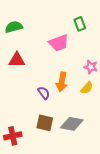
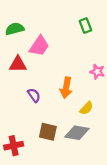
pink trapezoid: (59, 43) -> (39, 46), moved, turned -35
yellow semicircle: (87, 88) -> (86, 108), moved
purple semicircle: (44, 93) -> (34, 95), moved

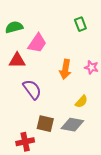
orange arrow: (66, 88) -> (65, 69), moved
purple semicircle: (34, 95) -> (32, 89), size x1.5
red cross: (14, 146) -> (25, 142), moved

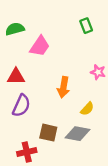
red triangle: (17, 60) -> (16, 76), moved
orange arrow: (65, 69) -> (63, 87), moved
purple semicircle: (32, 89) -> (21, 106), moved, turned 60

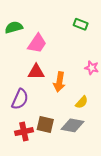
green rectangle: (86, 26) -> (81, 24), turned -48
red triangle: (16, 76) -> (36, 72), moved
red cross: (27, 152) -> (24, 132), moved

